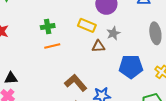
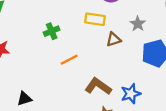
gray star: (113, 33) -> (138, 24), moved
orange line: (52, 46) -> (69, 60), moved

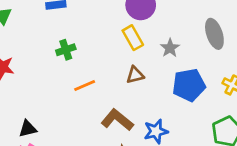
yellow rectangle: (95, 19) -> (133, 38), moved, turned 48
brown triangle: (114, 39) -> (135, 75), moved

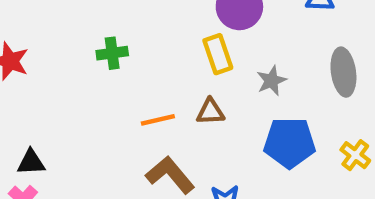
orange line: (85, 86) -> (158, 120), moved

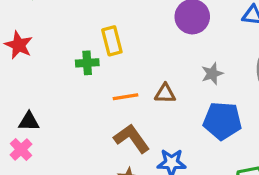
green cross: (112, 53) -> (87, 63), moved
yellow rectangle: (218, 54) -> (112, 41), moved

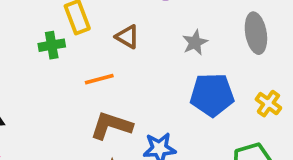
brown triangle: (165, 93) -> (127, 37), moved, turned 35
brown L-shape: (132, 138) -> (111, 126), turned -30

